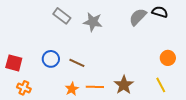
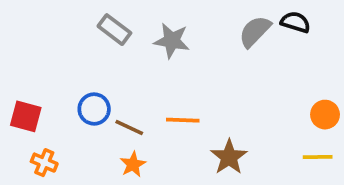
orange circle: (168, 58) -> (325, 115), moved
brown line: (77, 63) -> (129, 127), moved
yellow line: (161, 85) -> (318, 157), moved, turned -63
orange line: (95, 87) -> (183, 120), moved

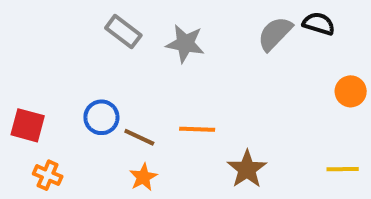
orange circle: (325, 115) -> (351, 91), moved

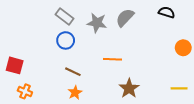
gray semicircle: (275, 34) -> (125, 18), moved
blue circle: (101, 117) -> (66, 40), moved
orange line: (197, 129) -> (112, 59), moved

